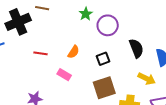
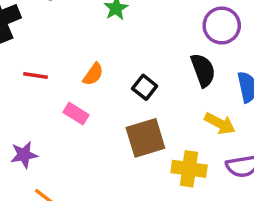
purple circle: (108, 25) -> (222, 26), moved
black square: (103, 59) -> (145, 87), turned -32

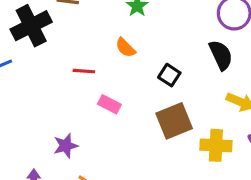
orange semicircle: (93, 74) -> (125, 48), moved, turned 105
red line: (36, 75) -> (84, 71), moved

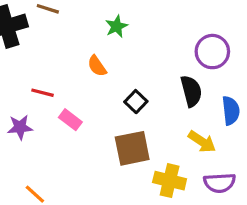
red line: (84, 71) -> (42, 93), moved
purple star: (66, 146) -> (20, 127), moved

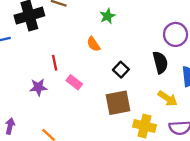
red line: (42, 93) -> (55, 63), turned 63

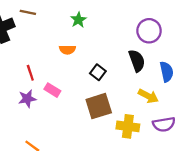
orange semicircle: (93, 44) -> (67, 50), turned -49
purple star: (38, 87) -> (27, 99), moved

